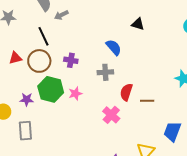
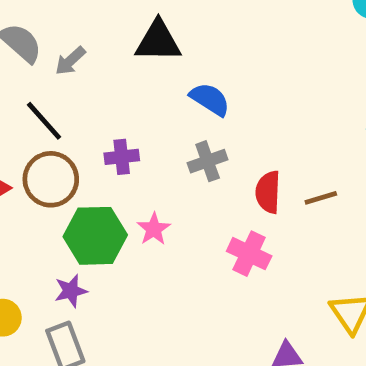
black triangle: (138, 24) -> (158, 41), moved, size x1.5
purple star: (27, 99) -> (71, 291), moved

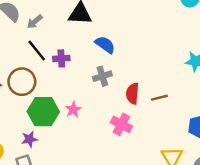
black line: (44, 121) -> (37, 50), moved
purple cross: (122, 157) -> (61, 58), moved

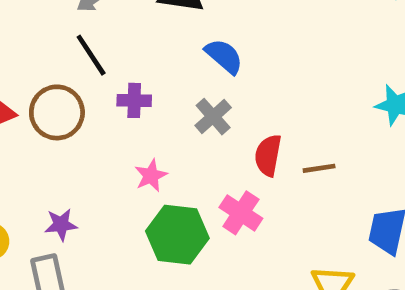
purple cross: (61, 58) -> (134, 100), moved
gray cross: (102, 76) -> (213, 117), turned -30
green hexagon: (43, 112) -> (177, 235), moved

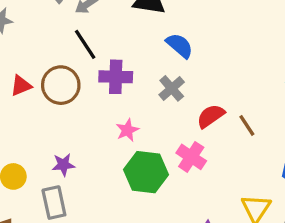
purple cross: (134, 100) -> (116, 77), size x1.4
red semicircle: (268, 155) -> (211, 116), turned 44
brown line: (319, 168) -> (247, 125), turned 65

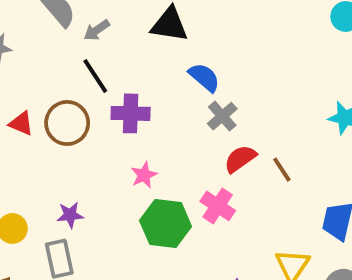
red triangle: (21, 86) -> (21, 124), turned 45
gray cross: (172, 88) -> (222, 116), moved

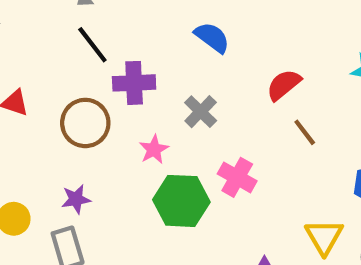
gray cross: (222, 116) -> (201, 112), moved
brown circle: (67, 123) -> (85, 123), moved
red semicircle: (240, 159) -> (284, 85), moved

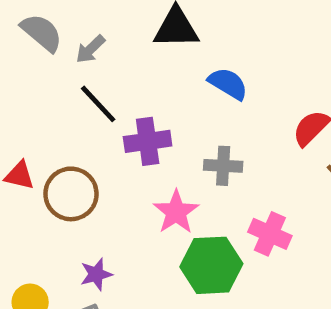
gray cross: (201, 112) -> (223, 166), turned -36
brown circle: (85, 123) -> (71, 194), moved
pink star: (154, 149) -> (176, 212), size x1.4

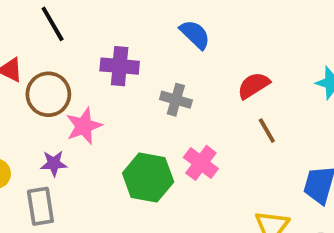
black line: (98, 104) -> (53, 24), moved
pink star: (176, 212) -> (84, 126), moved

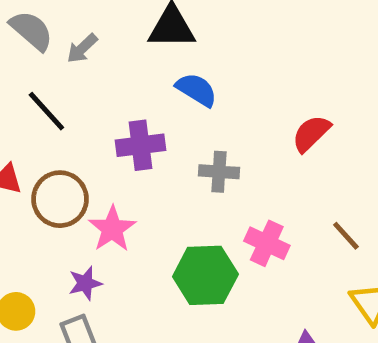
blue semicircle: (195, 34) -> (197, 90), moved
brown line: (267, 131) -> (346, 236), moved

